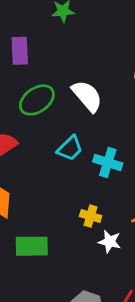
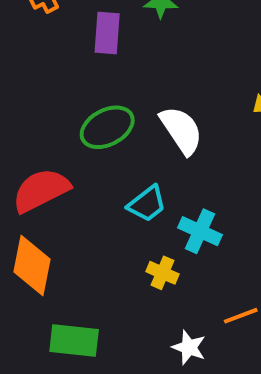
purple rectangle: (20, 51) -> (107, 33), moved
yellow cross: (91, 216) -> (163, 273), moved

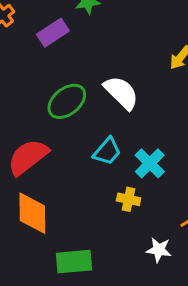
purple rectangle: (107, 33) -> (53, 33), turned 64
cyan cross: (200, 231) -> (150, 163), turned 32

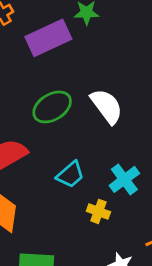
purple rectangle: (53, 33) -> (48, 38), size x1.4
cyan trapezoid: (107, 151) -> (70, 175), moved

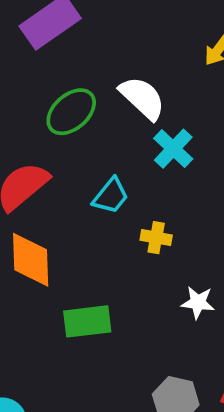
cyan cross: (124, 179) -> (173, 149), moved

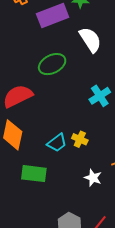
white semicircle: (142, 98) -> (90, 40), moved
cyan trapezoid: (111, 196) -> (57, 143), moved

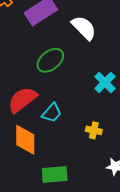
cyan trapezoid: (57, 143) -> (52, 113), moved

